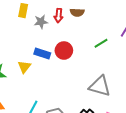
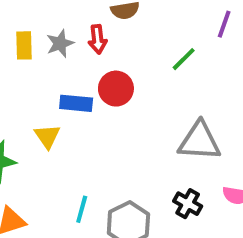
yellow rectangle: (23, 11) -> (24, 45), moved
red arrow: (59, 16) -> (98, 39), moved

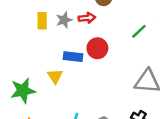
red arrow: (98, 39) -> (87, 18), turned -91

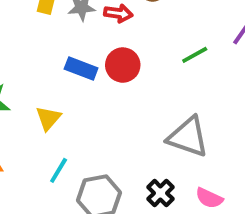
yellow triangle: (55, 76) -> (48, 118), moved

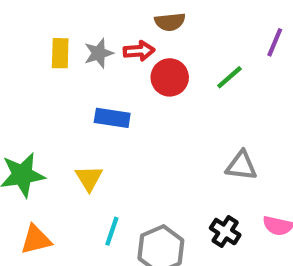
red circle: (123, 65) -> (170, 77), moved
gray triangle: (188, 137) -> (241, 166), size x0.7

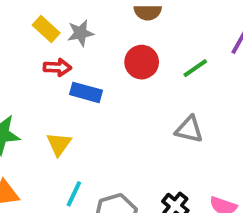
red arrow: (139, 51) -> (57, 67), moved
yellow rectangle: (60, 53) -> (46, 29), turned -56
gray triangle: (241, 166) -> (189, 129), moved

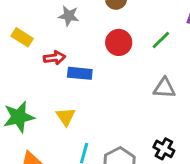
yellow rectangle: (46, 29) -> (22, 37), moved
gray star: (81, 33) -> (69, 16), moved, turned 30

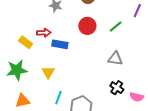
yellow rectangle: (22, 37) -> (26, 42), moved
black cross: (164, 149) -> (117, 88), moved

